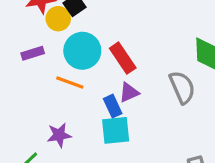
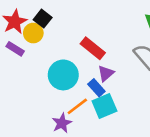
cyan circle: (82, 51) -> (63, 75), moved
purple rectangle: (33, 53) -> (15, 49), moved, turned 66
orange line: (70, 82) -> (77, 106), moved, turned -40

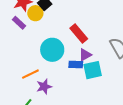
blue rectangle: (96, 88) -> (76, 65), turned -56
orange line: (77, 106) -> (30, 74), moved
cyan square: (104, 106) -> (93, 70), moved

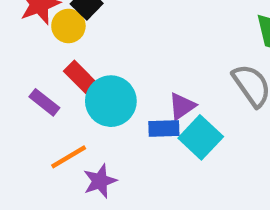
purple rectangle: (19, 23) -> (44, 102), moved
red rectangle: (79, 34) -> (84, 81), moved
cyan square: (93, 70) -> (201, 137), turned -30

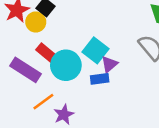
purple rectangle: (44, 102) -> (26, 70), size x1.6
cyan square: (201, 137) -> (95, 50), moved

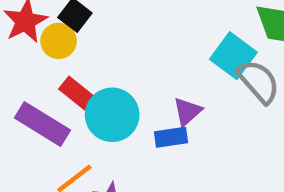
cyan square: (95, 50) -> (233, 56), moved

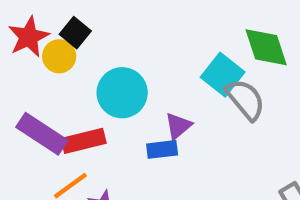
red rectangle: (82, 97) -> (84, 141), moved, turned -54
cyan circle: (112, 115) -> (122, 93), moved

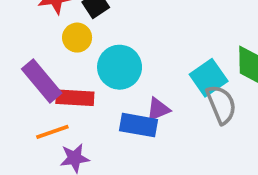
yellow circle: (59, 56) -> (77, 38), moved
blue rectangle: (162, 149) -> (139, 125), size x1.4

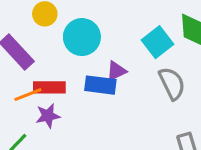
red rectangle: (75, 98) -> (49, 87), moved
gray semicircle: (221, 104) -> (172, 83), moved

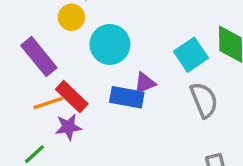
red rectangle: (49, 87) -> (72, 97), turned 40

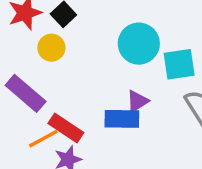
cyan circle: (110, 44) -> (139, 44), moved
cyan square: (191, 55) -> (179, 64), turned 36

